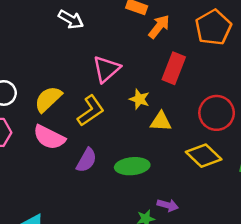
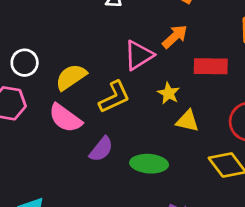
orange arrow: (159, 27) -> (175, 37), moved
red rectangle: (174, 68) -> (211, 66), turned 60

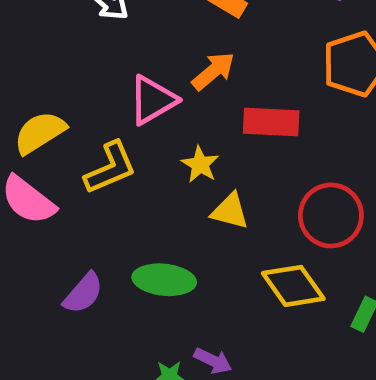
purple semicircle: (101, 149) -> (83, 293), moved

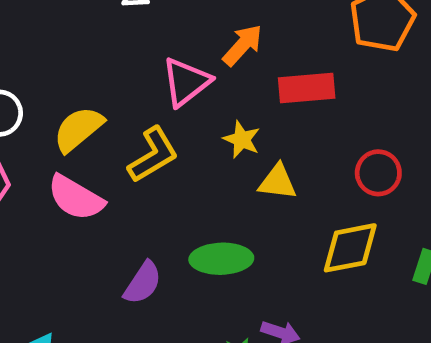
red circle: (331, 215) -> (378, 173), size x0.7
yellow diamond: (293, 286) -> (350, 248), turned -58

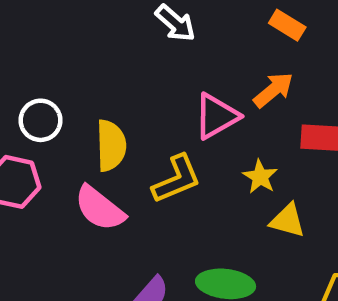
yellow semicircle: (78, 129) -> (111, 146), turned 120

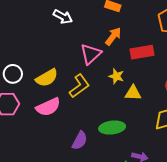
yellow semicircle: (111, 146) -> (47, 78), turned 75
pink semicircle: (100, 208) -> (48, 107), turned -50

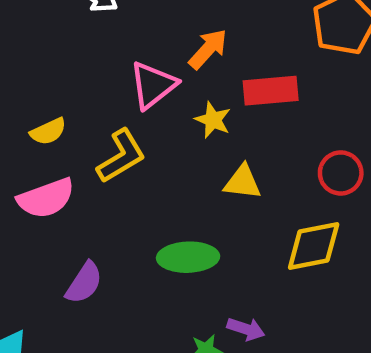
yellow star: (116, 76) -> (213, 120), moved
yellow semicircle: (47, 78) -> (48, 131), size x0.7
purple semicircle: (80, 141) -> (84, 283), moved

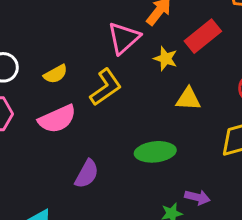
red rectangle: (271, 91) -> (203, 36), turned -30

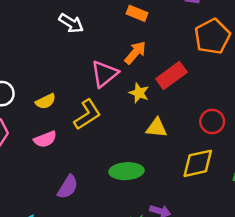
pink semicircle: (57, 119) -> (45, 139), size x0.7

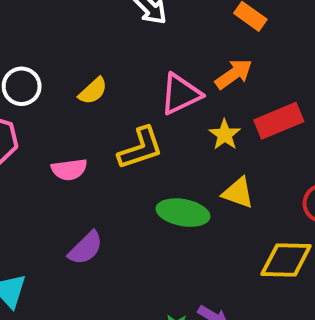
yellow semicircle: (46, 101) -> (93, 91), moved, turned -30
green ellipse: (126, 171) -> (183, 213), moved

